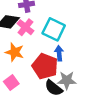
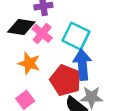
blue arrow: (59, 53) -> (82, 65), size x1.6

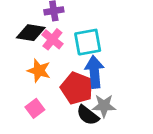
cyan square: (76, 36) -> (88, 42), turned -36

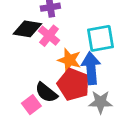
cyan square: (88, 42) -> (101, 38), moved
orange star: (39, 71) -> (69, 60), moved
black semicircle: (88, 115) -> (46, 93), moved

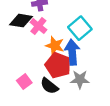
cyan square: (101, 38) -> (80, 28), turned -30
black semicircle: (46, 93) -> (49, 86), moved

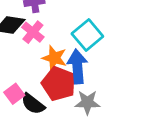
pink square: (24, 82) -> (14, 94), moved
black semicircle: (49, 86) -> (33, 104), moved

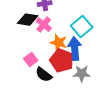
pink square: (14, 94) -> (31, 60), moved

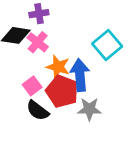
cyan square: (82, 27) -> (107, 45), moved
pink square: (31, 60) -> (32, 86), moved

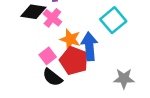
gray star: (89, 109) -> (124, 79), moved

